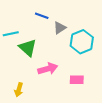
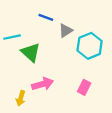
pink arrow: (48, 69) -> (43, 84), moved
pink rectangle: (77, 80) -> (84, 87), turned -64

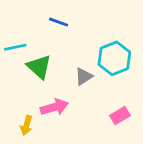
gray triangle: (66, 30) -> (84, 76), moved
pink rectangle: (84, 87) -> (120, 116), moved, turned 32

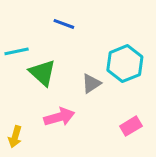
yellow arrow: (26, 125) -> (15, 137), moved

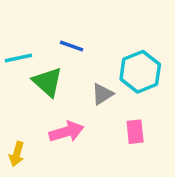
blue line: (64, 24) -> (72, 46), moved
pink rectangle: (131, 126) -> (135, 132), moved, turned -65

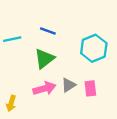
green triangle: (48, 82) -> (44, 59), moved, turned 40
gray triangle: (102, 94) -> (69, 85), moved

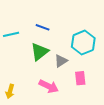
gray triangle: (69, 85) -> (61, 61), moved
pink arrow: (44, 88) -> (49, 86), moved, turned 42

